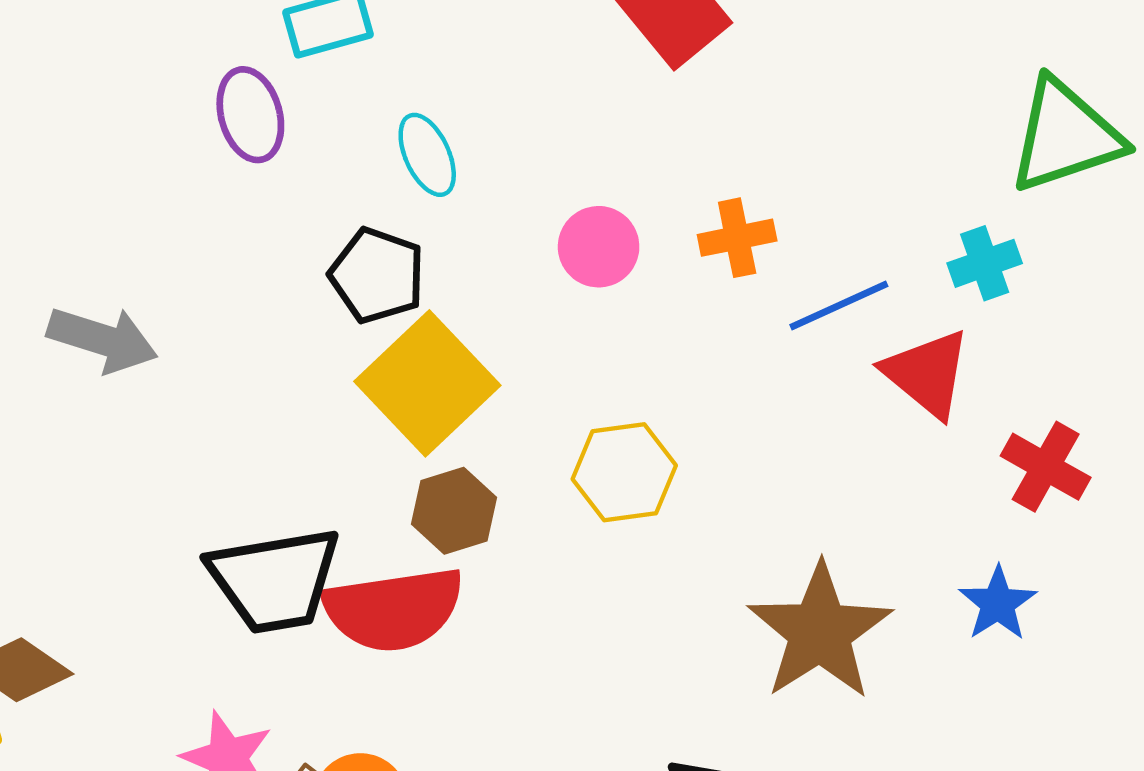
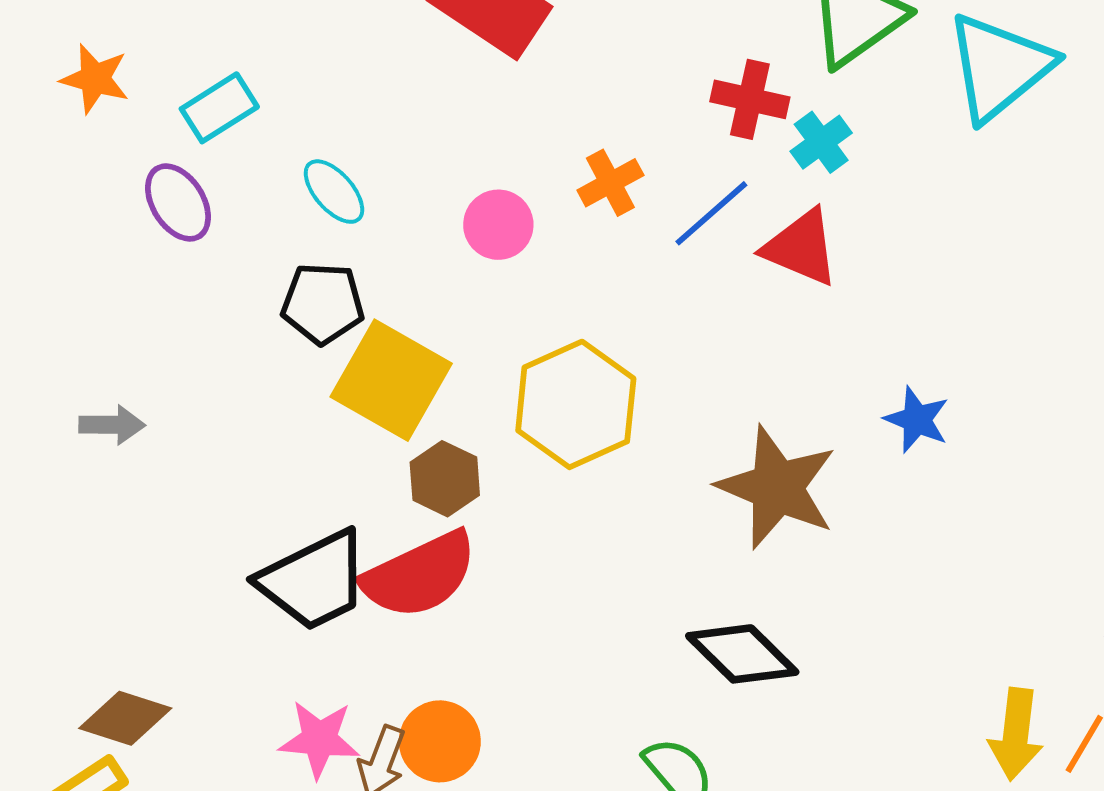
gray arrow: (103, 339) -> (112, 425), size x0.7
red cross: (1046, 467) -> (750, 99), moved
yellow hexagon: (624, 472) -> (576, 404), size x1.4

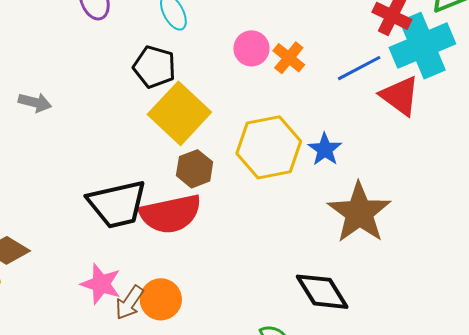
cyan cross: (821, 142) -> (422, 46), size x2.0
orange cross: (610, 183) -> (289, 58), moved, turned -36
blue star: (917, 420) -> (325, 149), moved

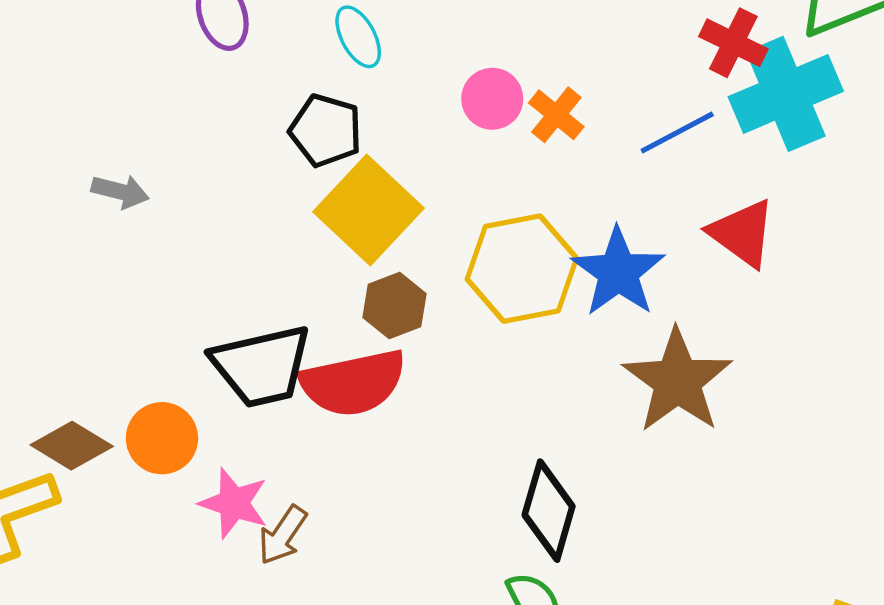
red triangle: (400, 96) -> (742, 233), moved
blue star: (325, 149) -> (618, 272), size x1.6
black diamond: (322, 292) -> (549, 511), moved, turned 48
orange circle: (161, 299) -> (162, 438), moved

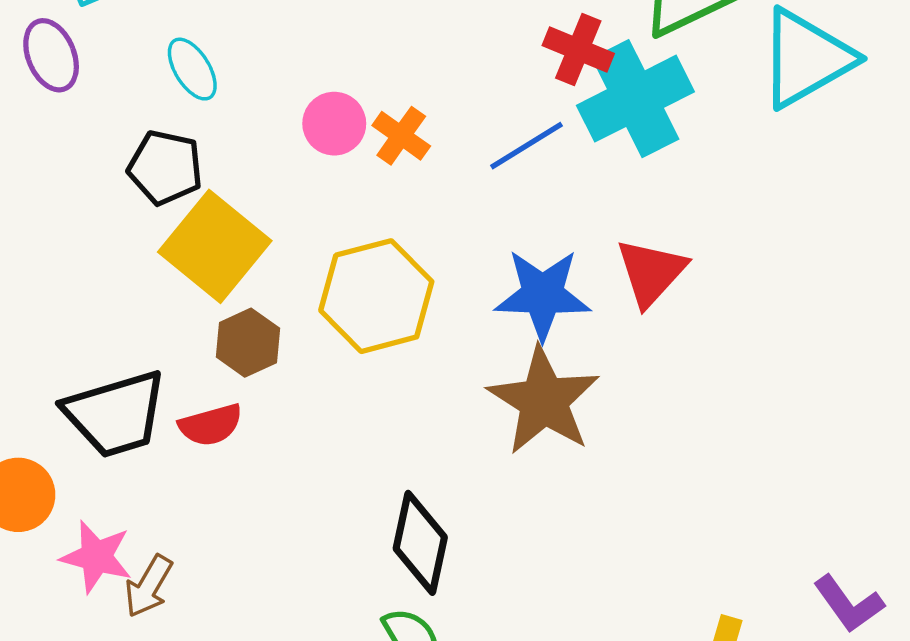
red triangle: (742, 233) -> (651, 272), moved, turned 40
blue star: (618, 272) -> (543, 295), moved, turned -30
red semicircle: (353, 383) -> (211, 425), size x0.6

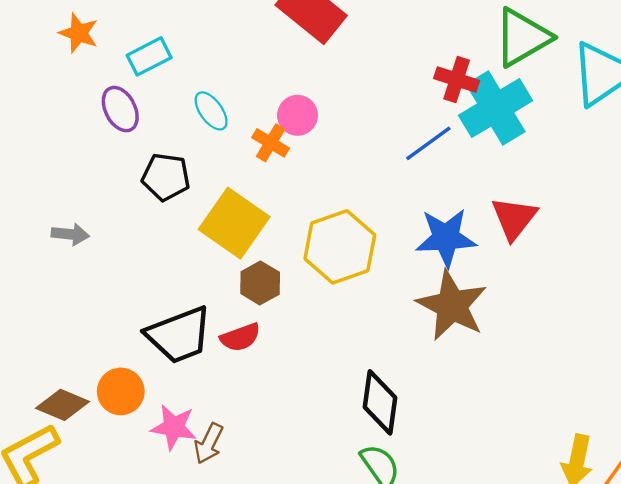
pink circle: (334, 124) -> (298, 115), moved
orange cross: (401, 136) -> (271, 143), moved
black pentagon: (165, 167) -> (166, 177), moved

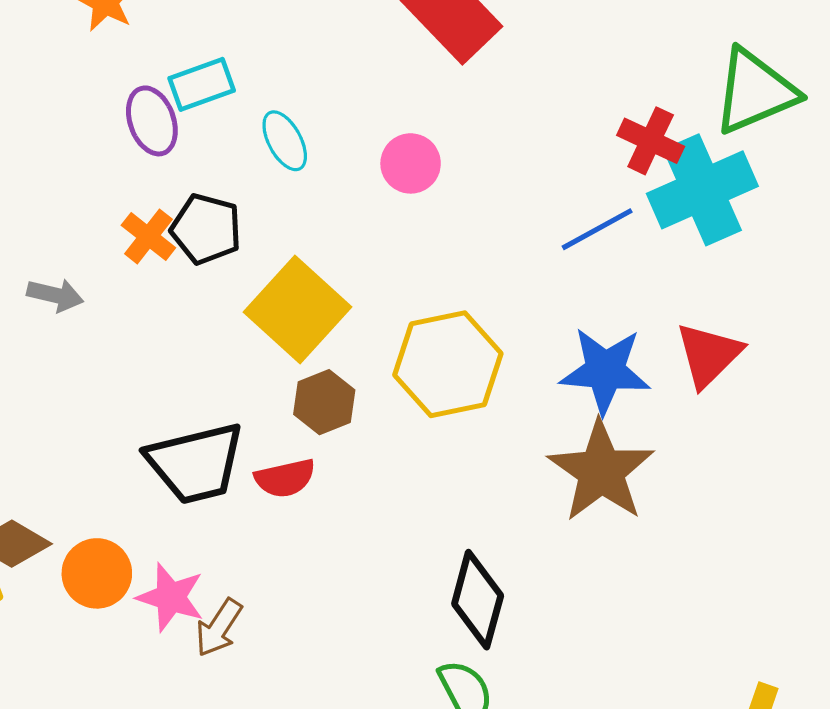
cyan rectangle: (149, 56) -> (202, 84), moved
orange cross: (271, 143) -> (148, 236), moved
orange circle: (121, 391) -> (97, 573), moved

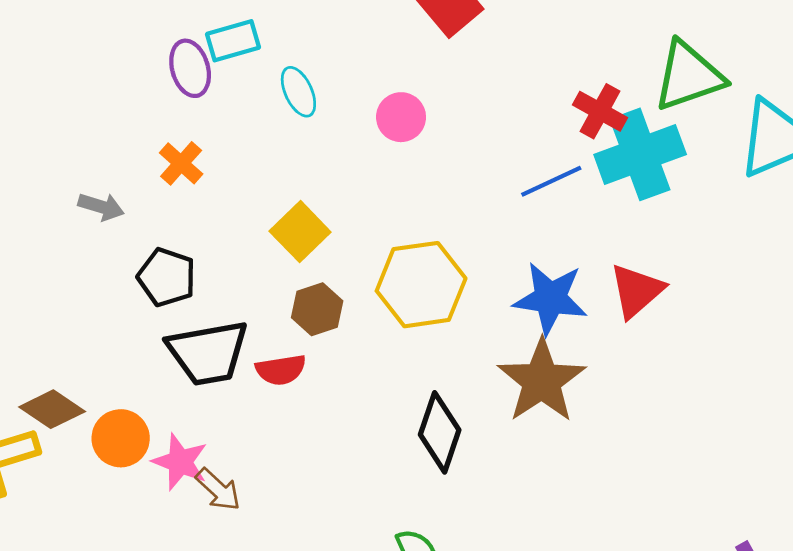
black pentagon: (206, 229) -> (167, 277), moved
yellow square: (297, 310) -> (300, 232), size x0.7
black diamond: (478, 600) -> (440, 432), moved
brown arrow: (219, 628) -> (218, 489), turned -84

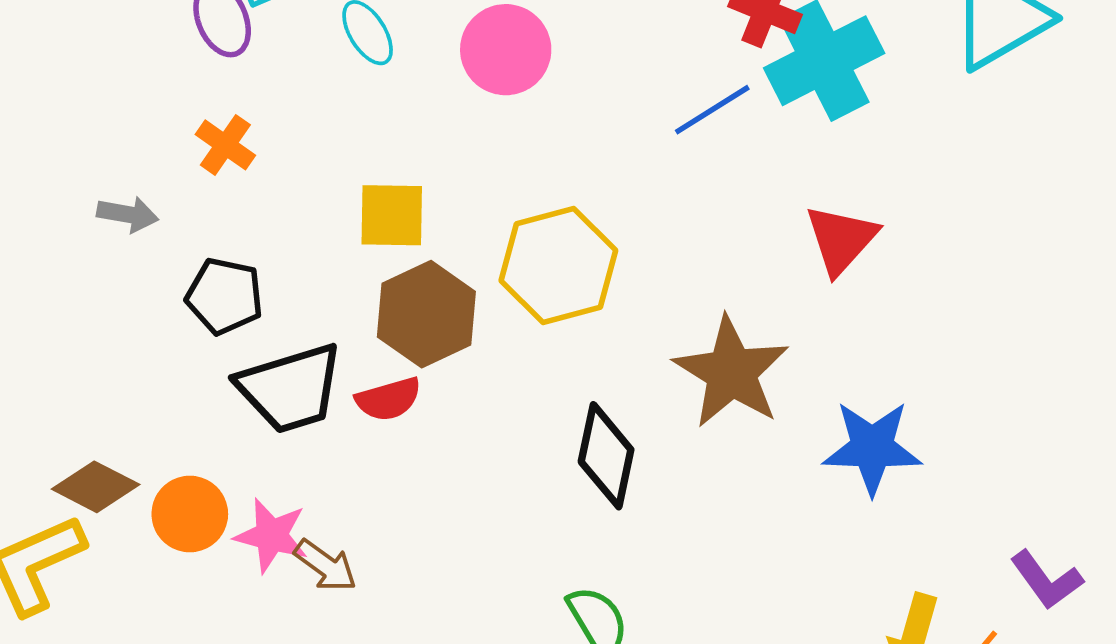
pink circle: (401, 117) -> (506, 50), size x1.4
yellow square: (300, 232) -> (392, 215), turned -38
blue star: (550, 298) -> (872, 448), moved
brown hexagon: (317, 309) -> (426, 314), size x1.5

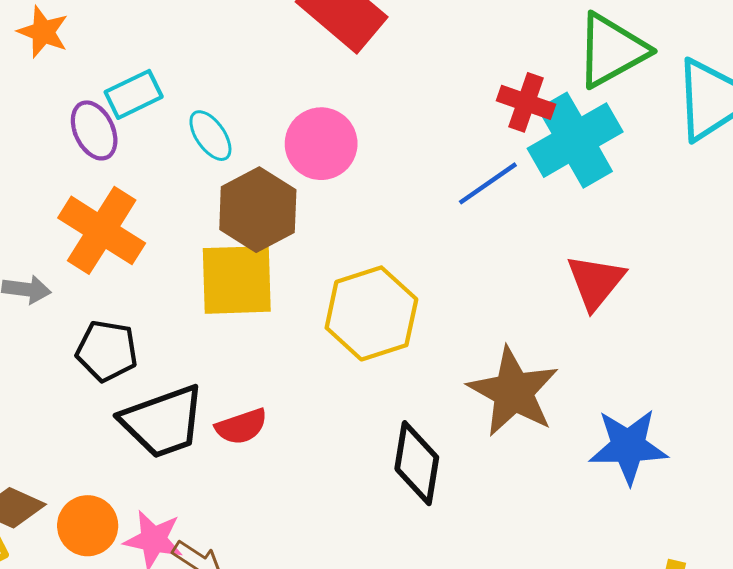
orange cross: (225, 145) -> (102, 230), size x1.8
yellow square: (392, 215) -> (237, 280), size x1.4
brown hexagon: (426, 314) -> (258, 210), moved

